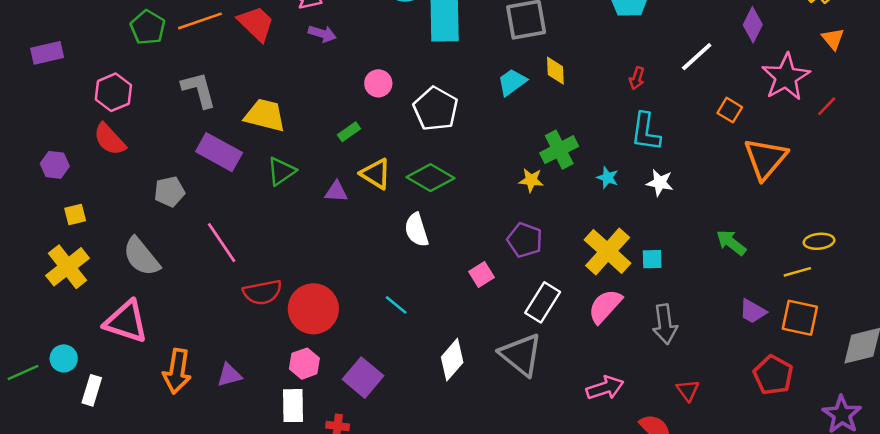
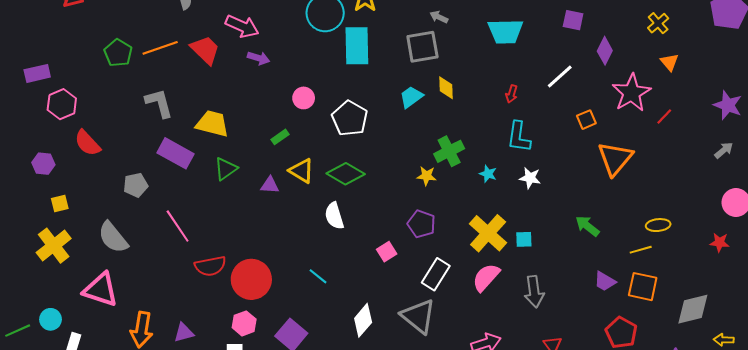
pink hexagon: (113, 92) -> (62, 104), moved
orange square: (730, 110) -> (586, 120), turned 36

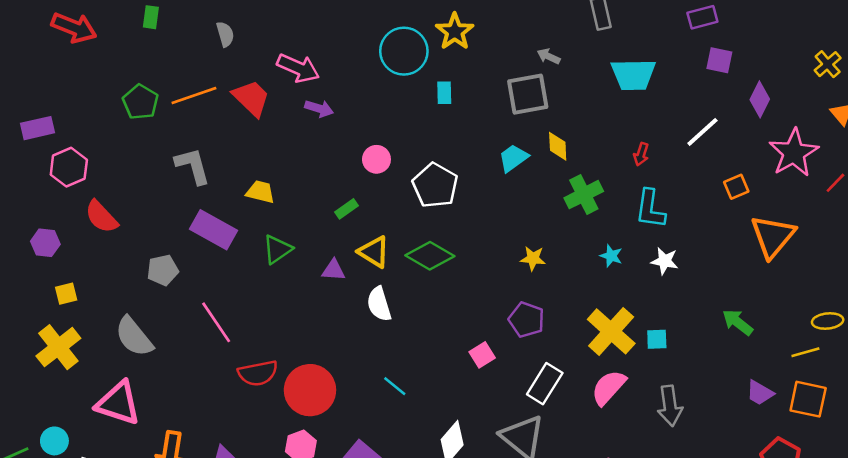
cyan rectangle: (357, 46) -> (444, 93), size x0.5
yellow trapezoid: (212, 124) -> (260, 192), size x0.7
green cross: (449, 151) -> (584, 195), moved
white semicircle: (334, 216) -> (379, 304), moved

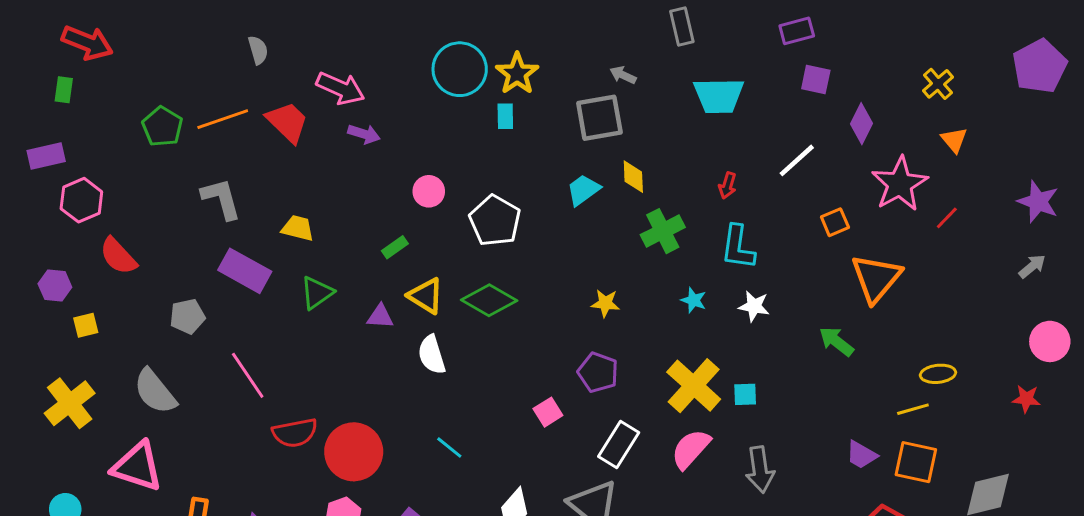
green rectangle: (151, 17) -> (64, 90), moved
yellow star: (455, 32) -> (517, 74), moved
yellow square: (66, 294) -> (86, 325), moved
green arrow: (738, 322) -> (836, 341), moved

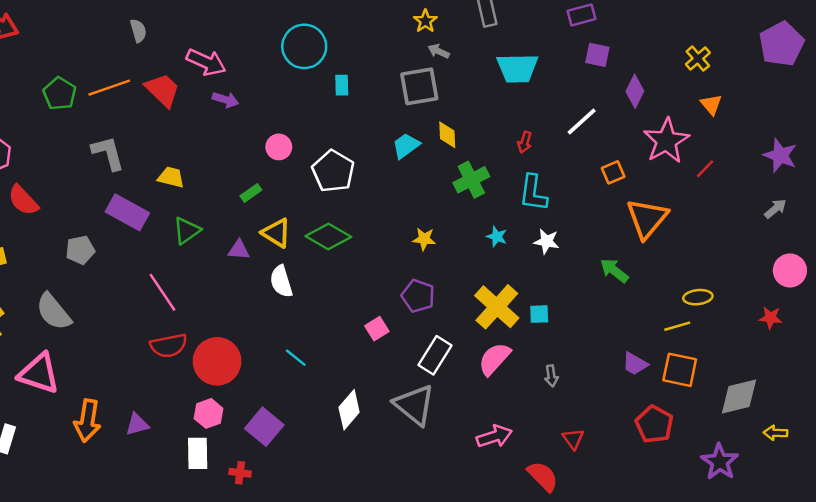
yellow star: (517, 74) -> (425, 21), moved, size x0.7
pink line: (248, 375) -> (163, 292), moved
gray arrow: (760, 469) -> (551, 376), size x0.6

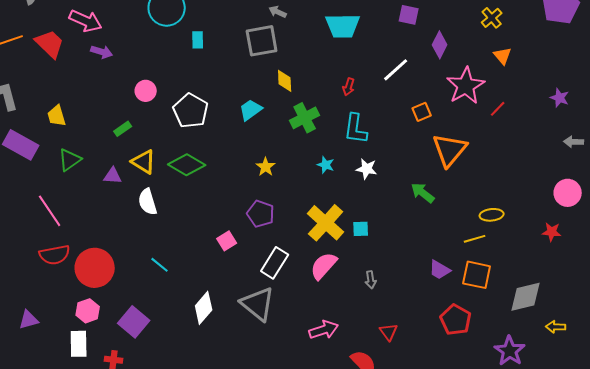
cyan trapezoid: (406, 146) -> (251, 110), moved
purple star: (780, 155) -> (560, 98), size x0.7
yellow trapezoid: (171, 177) -> (57, 116), turned -120
gray arrow: (775, 209) -> (574, 142), moved, turned -138
yellow star: (424, 239) -> (266, 167), turned 30

